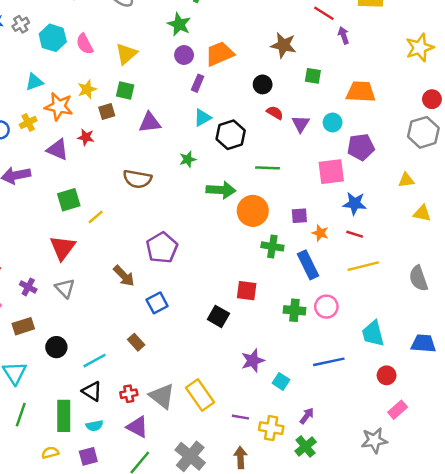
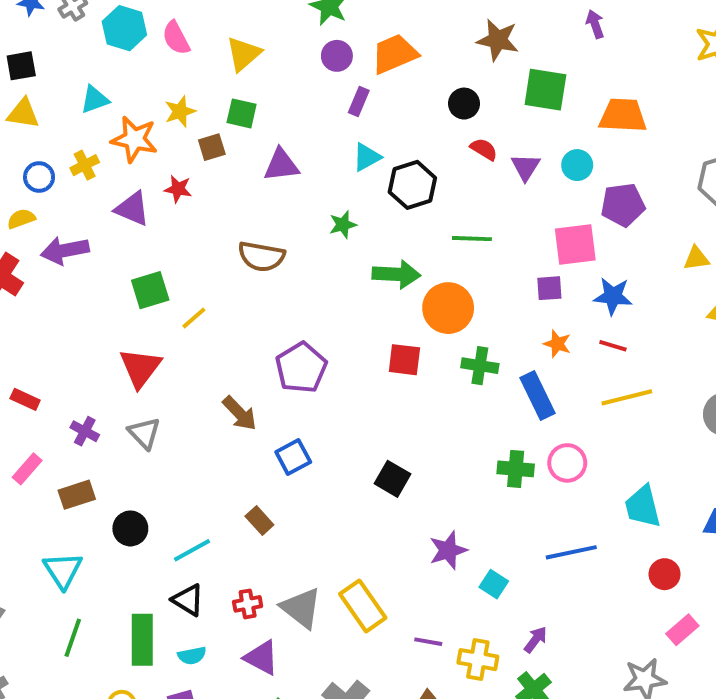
green square: (313, 76) -> (545, 90), size x1.6
purple square: (299, 216) -> (549, 288), moved
red square: (247, 291) -> (404, 360), moved

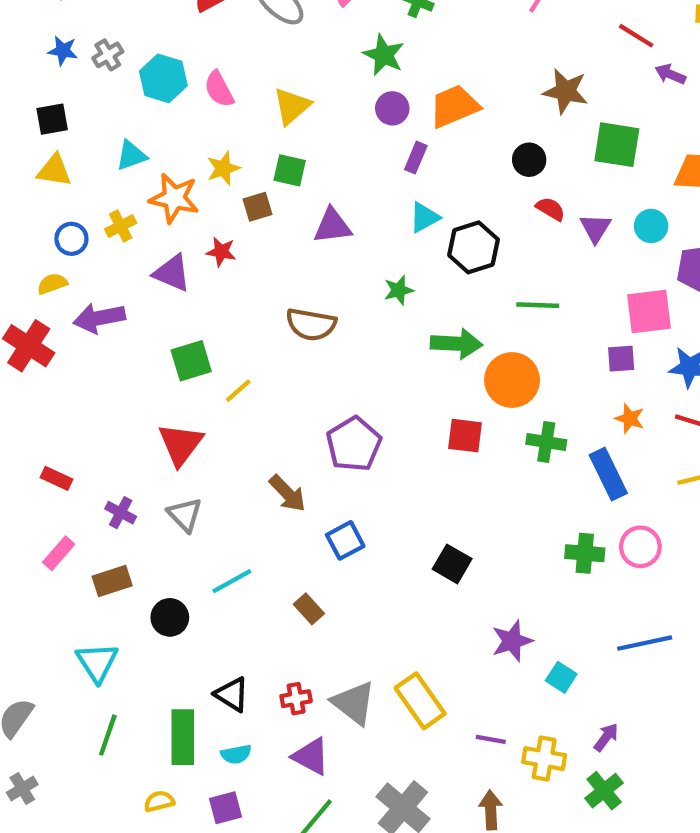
purple arrow: (595, 24) -> (670, 74), turned -48
cyan line: (192, 550) -> (232, 581), moved

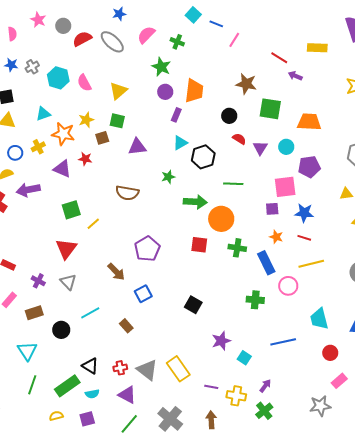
orange trapezoid: (454, 106) -> (194, 91), turned 120
pink circle: (640, 547) -> (288, 286), moved
green rectangle: (183, 737) -> (67, 386), turned 55

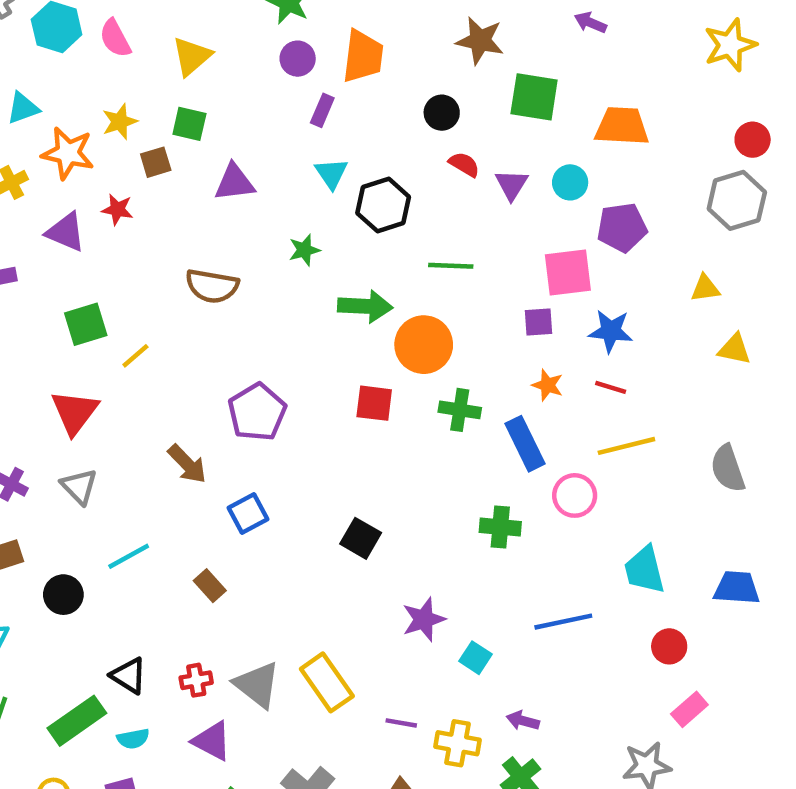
cyan triangle: (180, 143) -> (331, 173), turned -35
purple arrow: (265, 386) -> (523, 721), turned -112

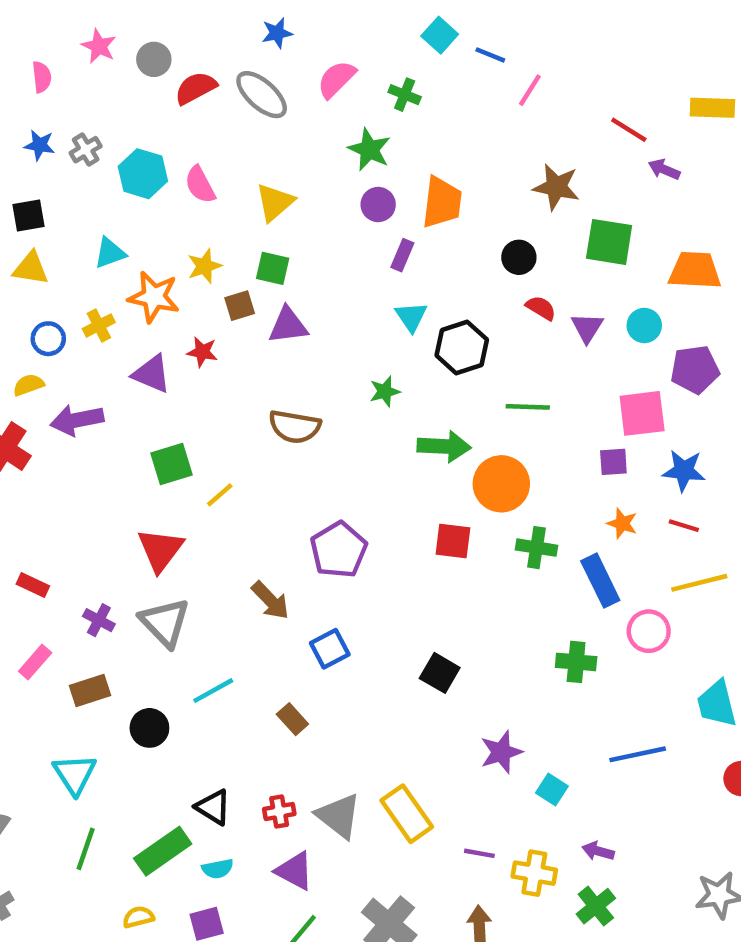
purple triangle: (235, 182) -> (288, 325), moved
gray triangle: (79, 486) -> (165, 622), size x1.4

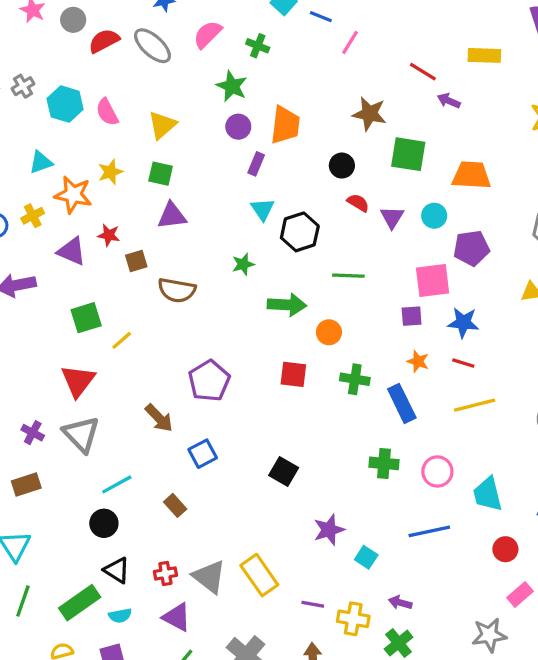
brown square: (240, 306) -> (136, 261), moved
orange circle: (501, 484) -> (329, 332), size x0.6
pink circle: (649, 631) -> (437, 471), moved
black circle: (149, 728) -> (104, 523), moved

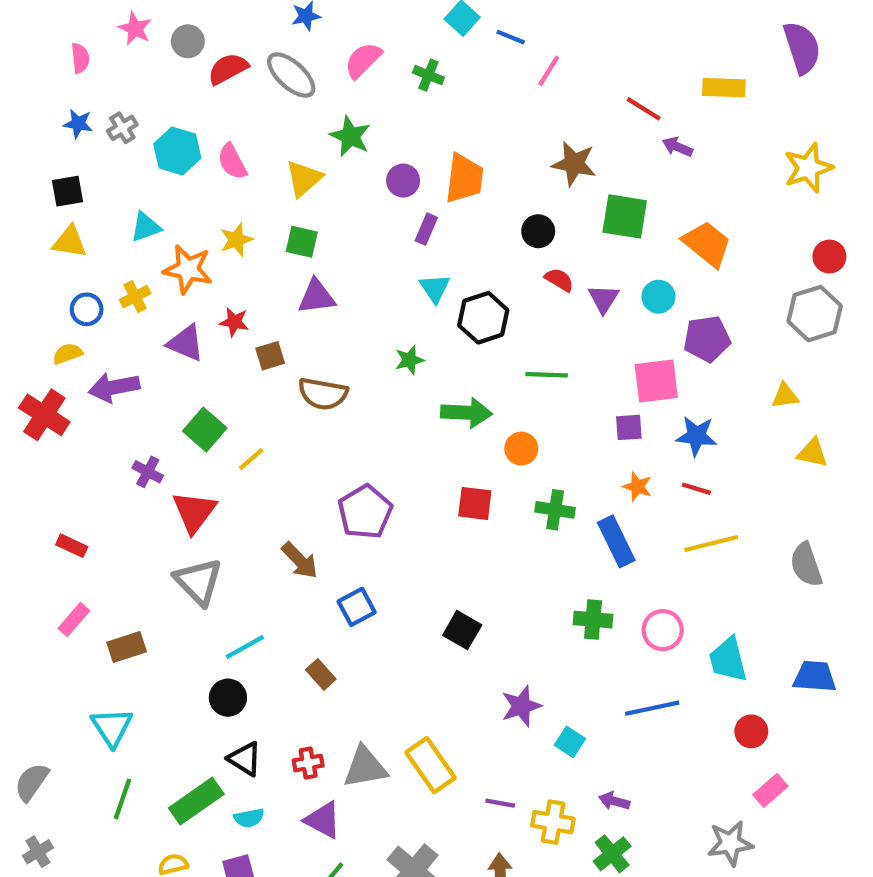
green star: (232, 86) -> (350, 136), moved
orange trapezoid: (471, 175) -> (707, 244), turned 36
green square: (86, 318) -> (205, 430), turned -32
purple cross: (33, 433) -> (148, 472), moved
gray triangle: (209, 577) -> (365, 767), turned -48

